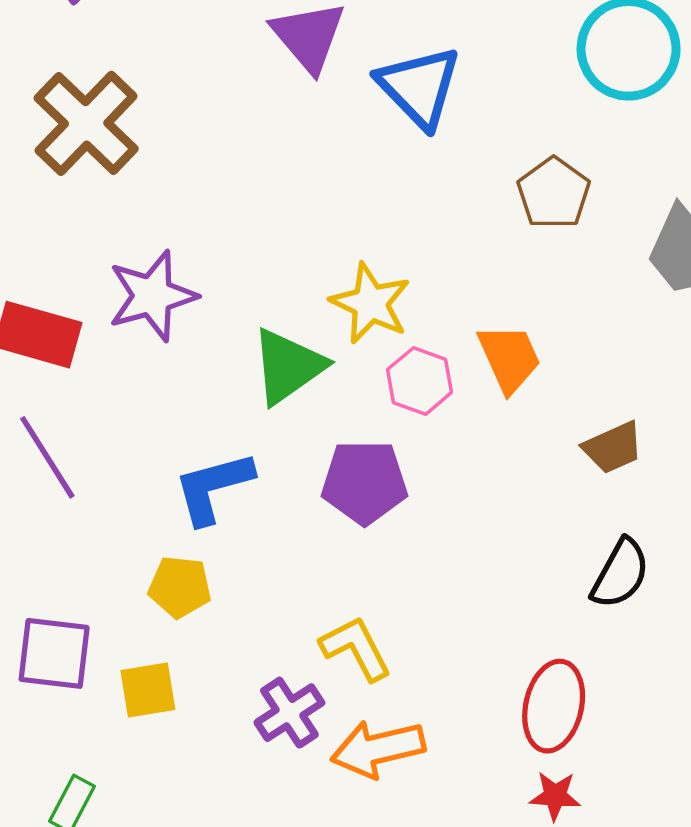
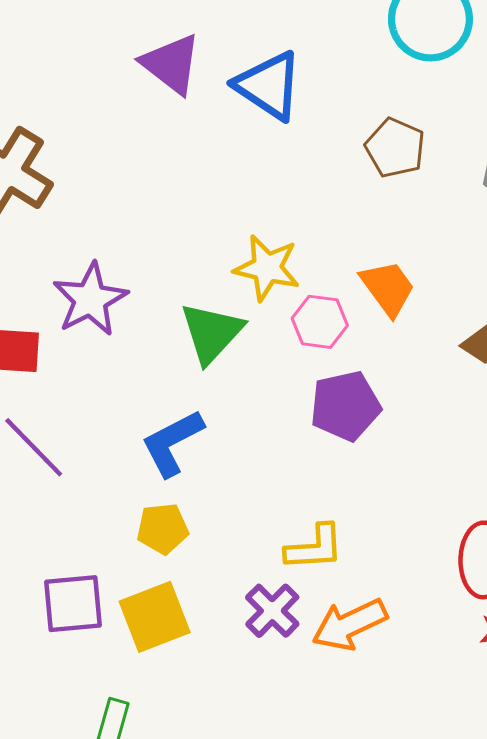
purple pentagon: (364, 482) -> (345, 406), moved
yellow L-shape: (356, 648) -> (315, 548), turned 126
yellow square: (148, 690) -> (155, 617), size x1.4

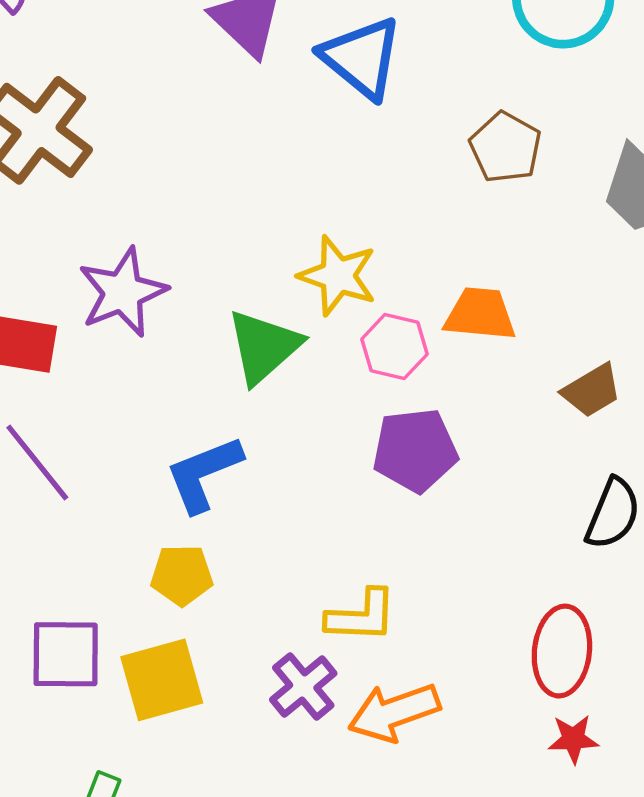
orange trapezoid: (388, 288) -> (480, 314), turned -54

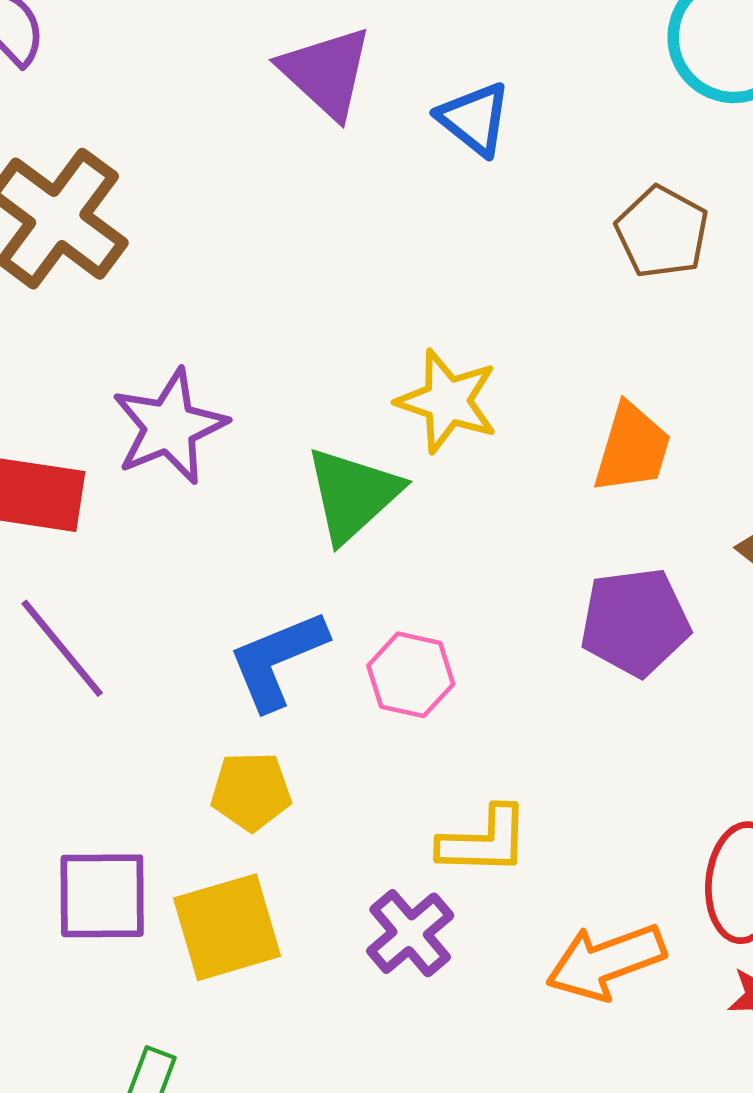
blue triangle: (362, 58) -> (474, 119), size x0.7
orange trapezoid: (480, 314) -> (632, 448), turned 102
pink hexagon: (394, 347) -> (411, 675), moved
purple pentagon: (415, 450) -> (635, 622), moved
orange arrow: (394, 712) -> (606, 962), moved

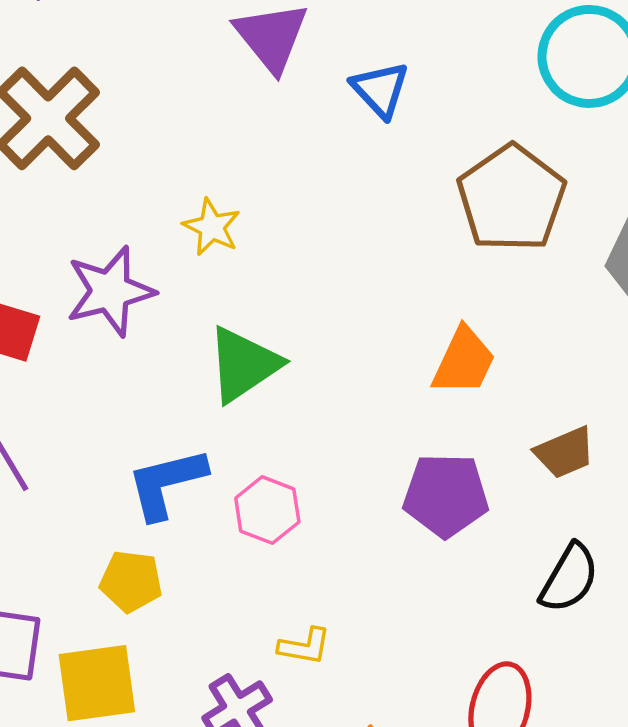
brown pentagon: (662, 232) -> (512, 198), size x1.5
yellow star: (447, 401) -> (212, 227), moved, size x0.7
yellow L-shape: (484, 841) -> (305, 646), size x0.7

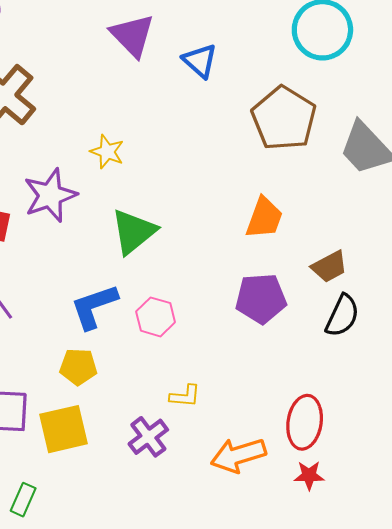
black semicircle: (569, 578) -> (342, 316), moved

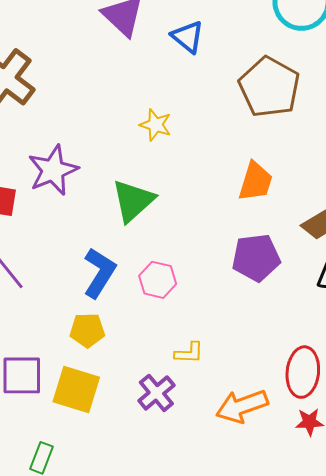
yellow star: (107, 152) -> (156, 125), moved
blue L-shape: (94, 306) -> (99, 273), turned 144
yellow square: (64, 429) -> (76, 390), turned 33

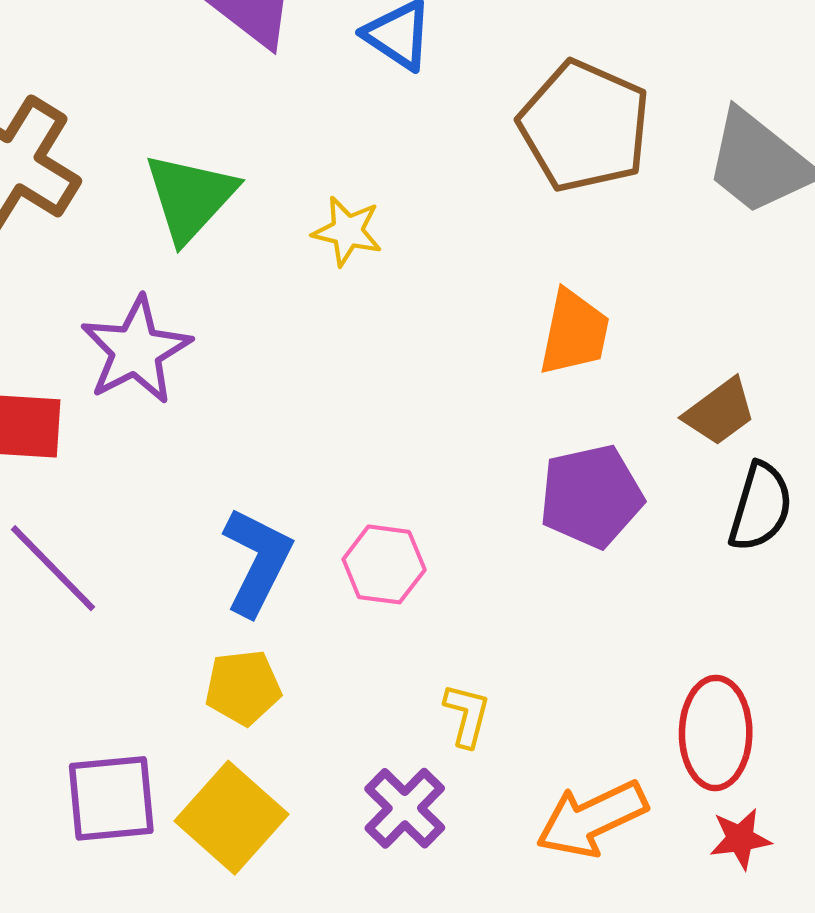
green triangle: (133, 201) -> (190, 197), moved
yellow L-shape: (189, 353) -> (467, 715), turned -72
yellow square: (76, 390) -> (232, 818), turned 30

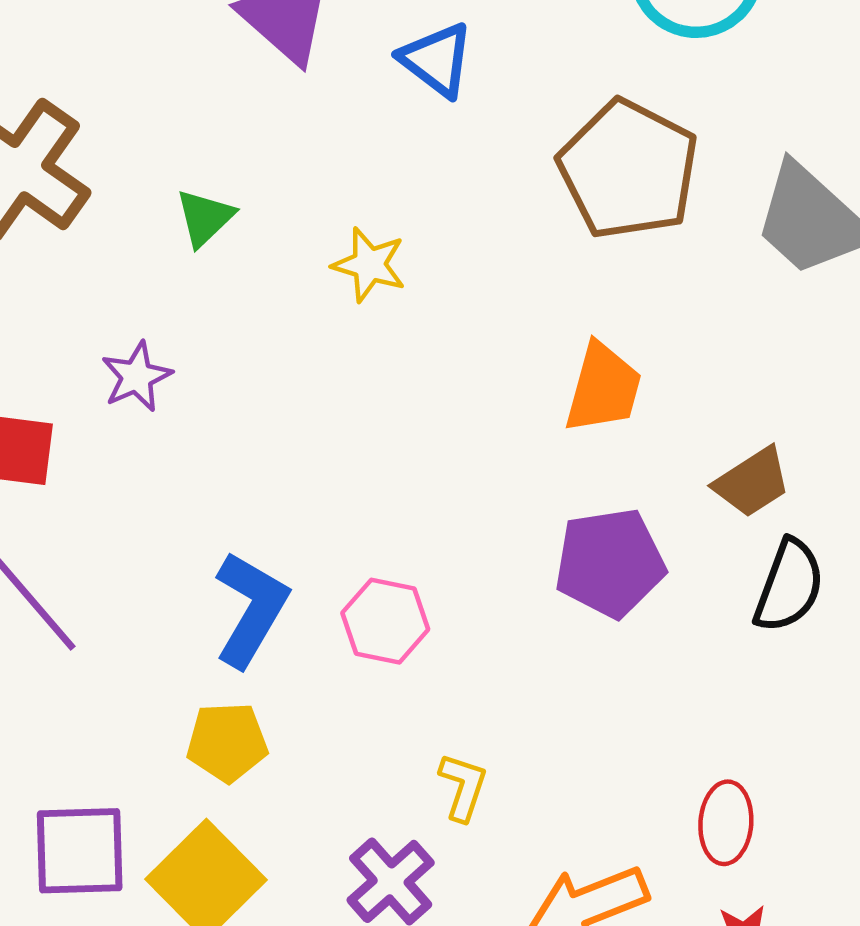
green triangle: (190, 197) -> (205, 218), size x0.6
purple star: (136, 350) -> (137, 377), size x0.6
red ellipse: (716, 733) -> (726, 823), size x0.7

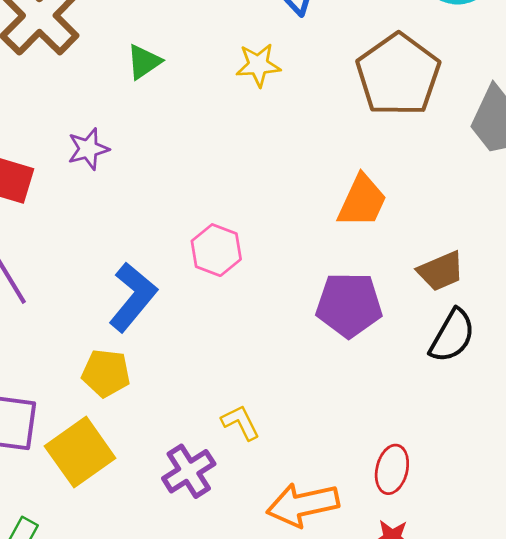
yellow star: (369, 265) -> (258, 65), moved, turned -30
pink hexagon: (385, 621) -> (216, 250), moved
yellow L-shape: (463, 787) -> (241, 422), turned -54

